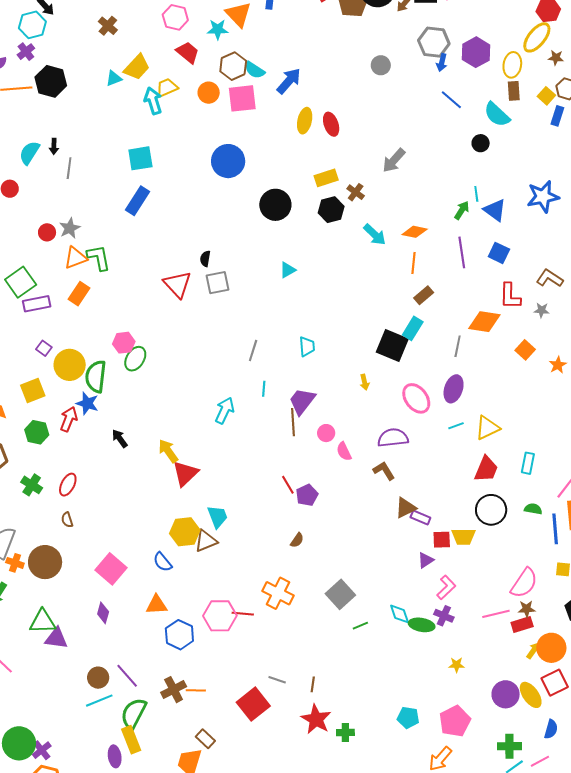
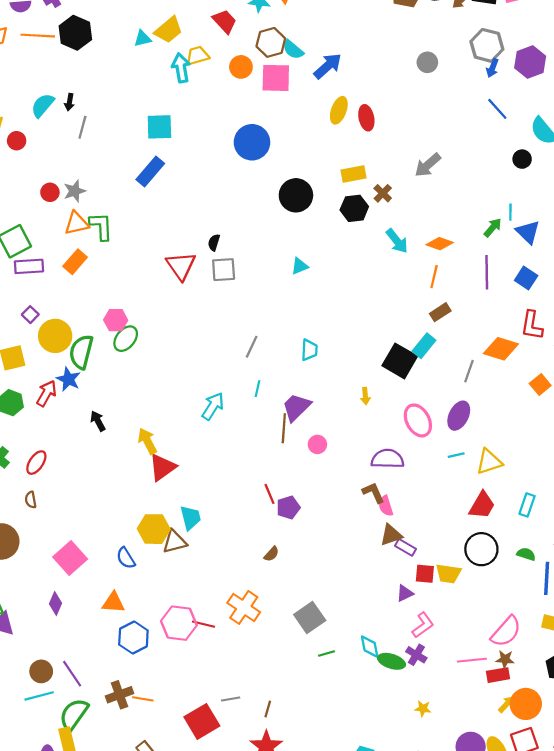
pink semicircle: (344, 451) -> (386, 506), moved
gray line: (277, 680) -> (231, 699), turned -36

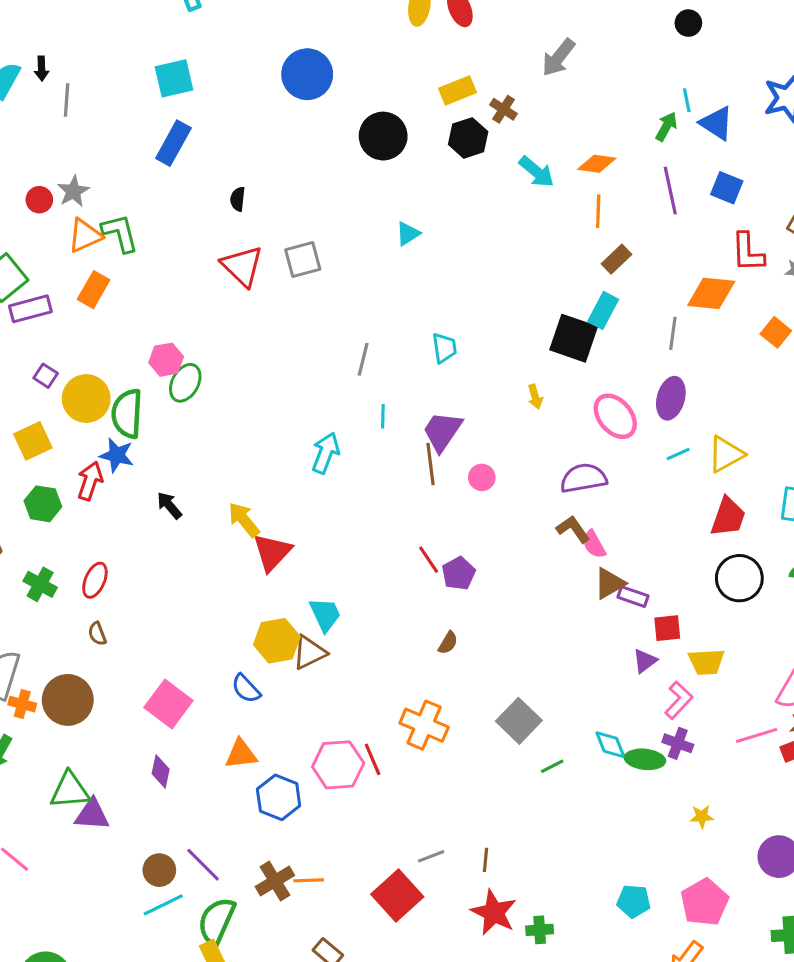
black semicircle: (214, 242) -> (238, 199), moved
yellow trapezoid: (448, 574) -> (706, 662), moved
red line: (204, 624) -> (373, 759), turned 65

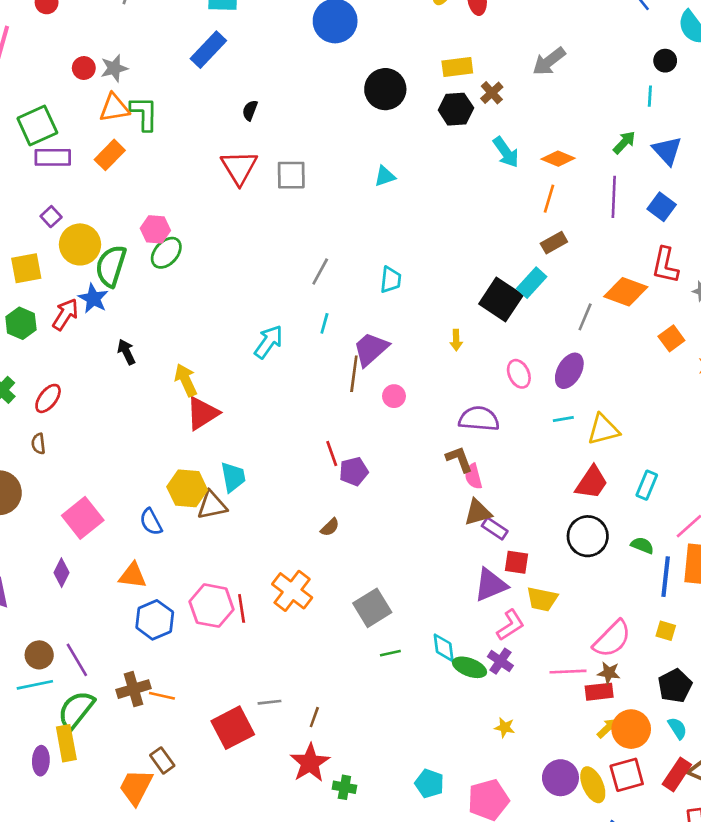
cyan line: (687, 100) -> (650, 96), moved
pink ellipse: (615, 416) -> (519, 374), size x0.7
purple triangle: (645, 661) -> (491, 585), size x1.6

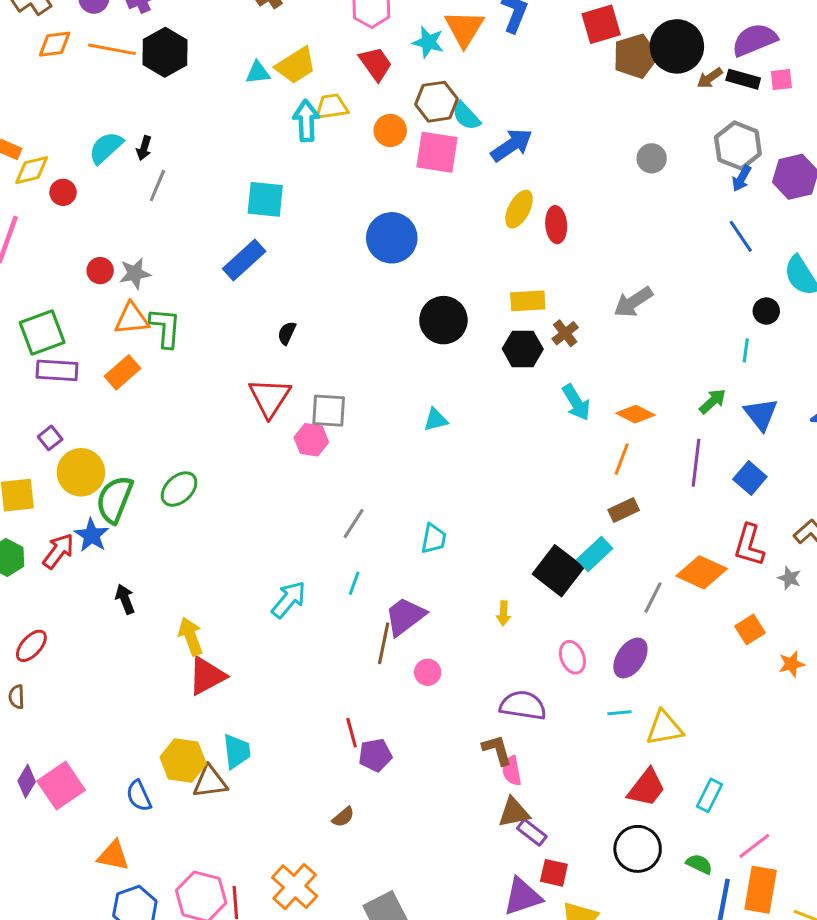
pink hexagon: (155, 229) -> (311, 440), moved
purple diamond: (62, 573) -> (27, 781), moved

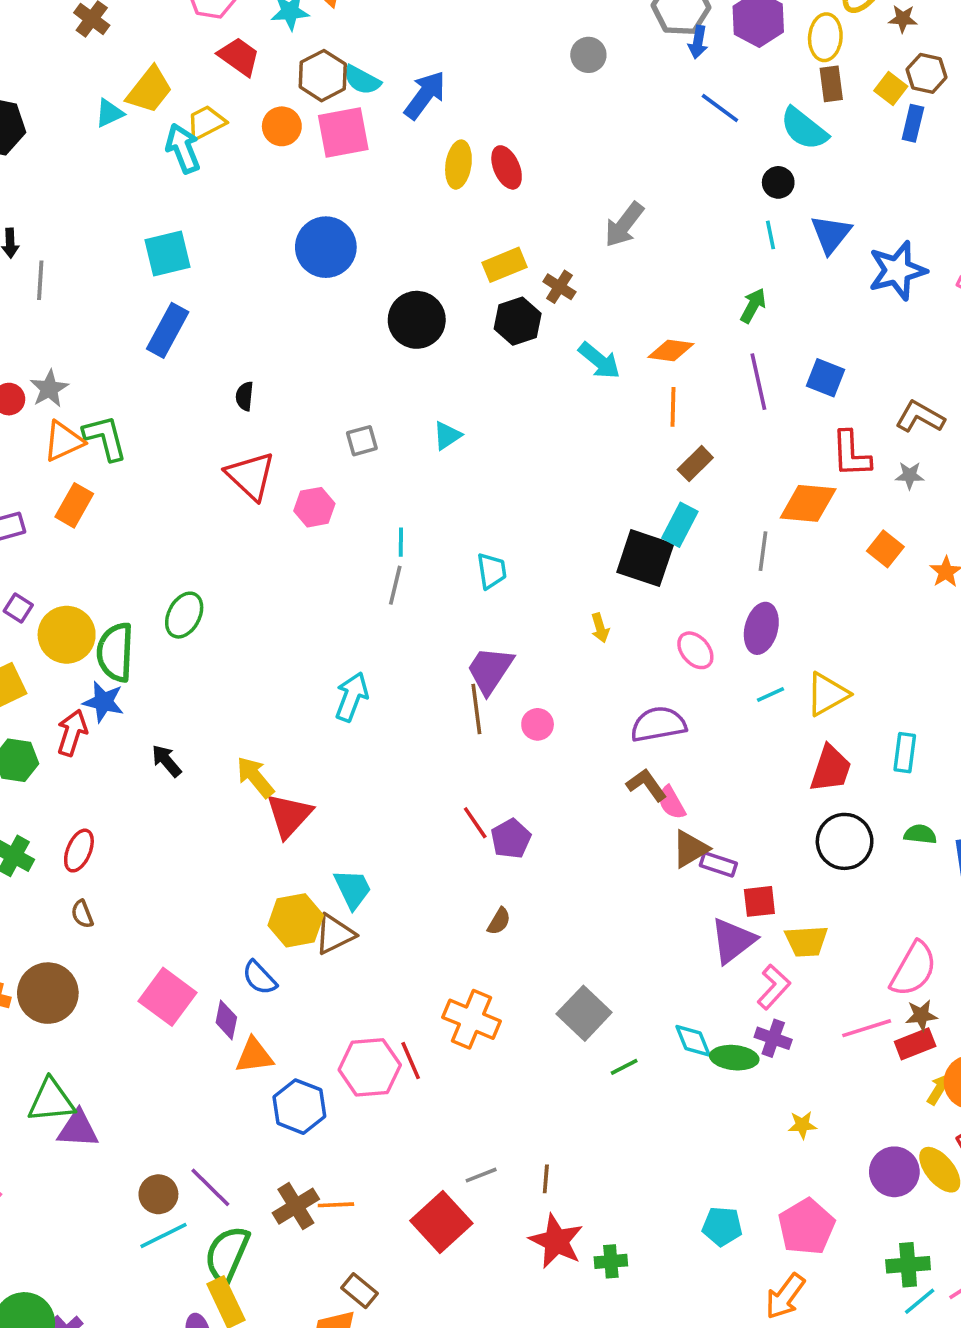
gray square: (329, 411) -> (362, 441), moved, size x0.7
blue triangle: (761, 414) -> (831, 234), moved, turned 36
cyan line: (354, 583) -> (401, 542), moved
purple diamond: (27, 781) -> (226, 1020), moved

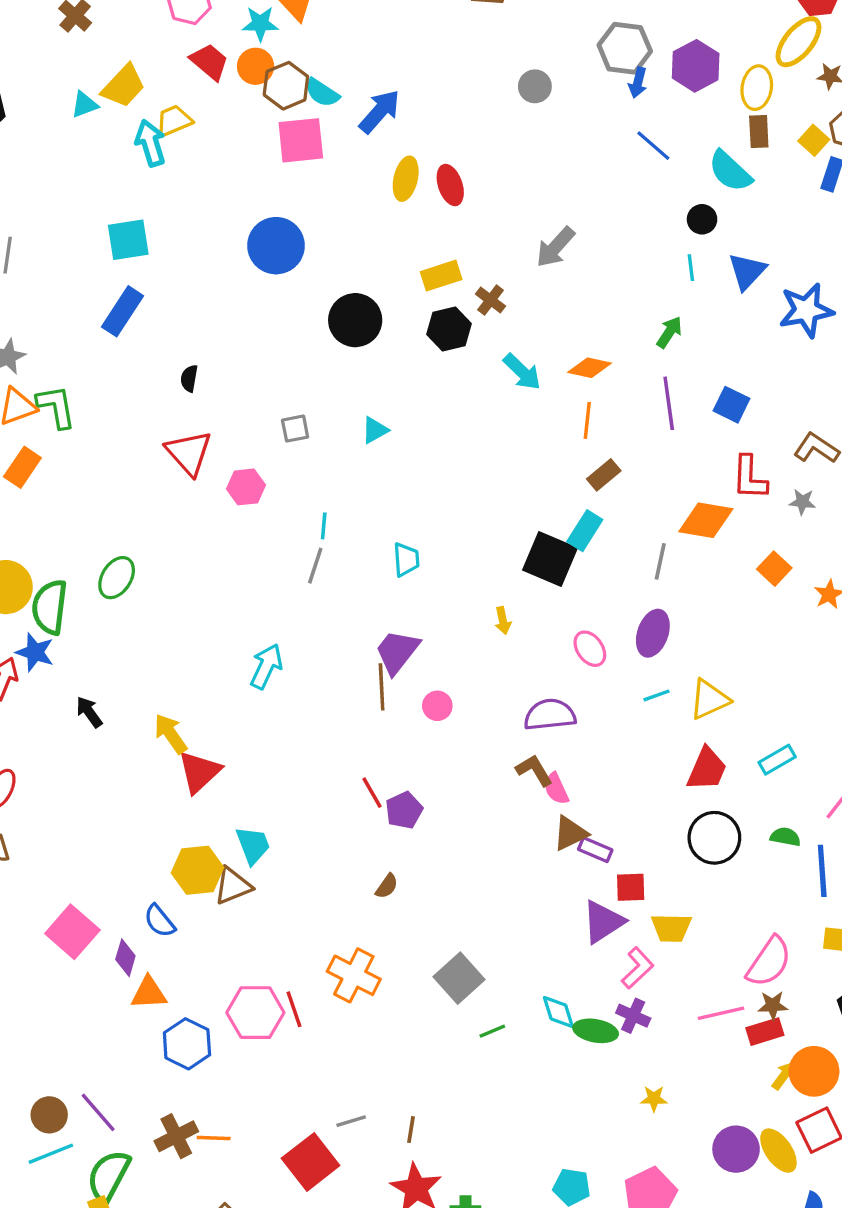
orange circle: (282, 126) -> (256, 66), moved
cyan rectangle: (905, 753) -> (777, 760), turned 48

